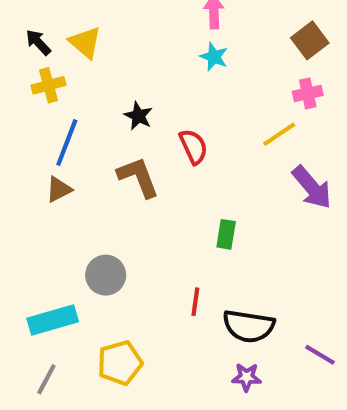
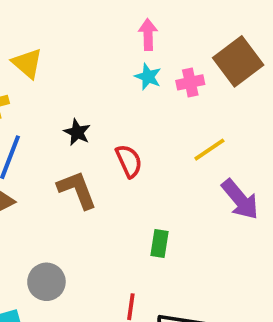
brown square: (310, 40) -> (238, 61), size x1.4
pink cross: (308, 93) -> (190, 82), moved

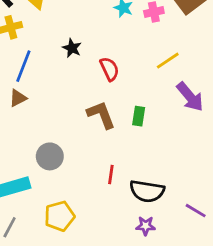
brown L-shape: (77, 190) -> (101, 115), moved
green rectangle: (160, 243) -> (139, 116), moved

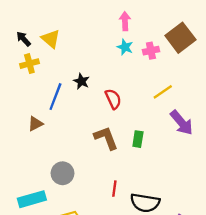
blue line: (23, 66) -> (55, 97), moved

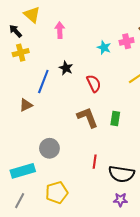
pink arrow: (125, 21) -> (60, 30), moved
yellow triangle: (51, 39) -> (32, 15), moved
cyan star: (125, 47) -> (104, 47), moved

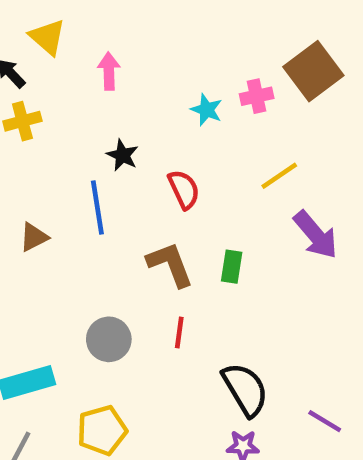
blue line: (43, 81) -> (97, 208), moved, turned -30
gray circle: (49, 148) -> (109, 339), moved
red line: (95, 162) -> (179, 333), moved
black semicircle: (121, 174) -> (245, 389), turned -130

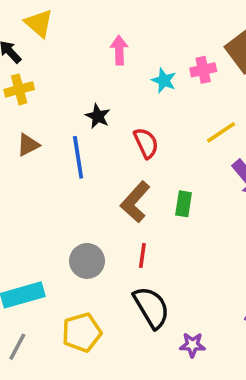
pink arrow: (109, 71) -> (119, 50), moved
brown triangle: (34, 237) -> (28, 145), moved
brown L-shape: (170, 264) -> (135, 202), turned -117
black semicircle: (245, 389) -> (151, 307), moved

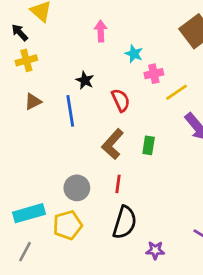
pink cross: (203, 70) -> (154, 74), moved
black semicircle: (151, 307) -> (125, 222), turned 48
yellow pentagon: (82, 332) -> (68, 225), moved

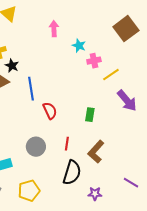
black star: (85, 80) -> (12, 66), moved
red semicircle: (121, 100) -> (50, 111), moved
brown L-shape: (113, 144) -> (96, 152), moved
yellow pentagon: (68, 225) -> (29, 191), moved

